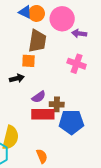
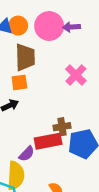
purple arrow: (79, 34) -> (71, 27), moved
pink cross: (77, 64) -> (76, 75), turned 36
purple semicircle: (39, 97) -> (27, 154), moved

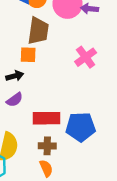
brown cross: (62, 127) -> (47, 146), moved
purple semicircle: (27, 154) -> (15, 100), moved

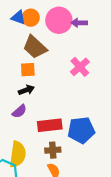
brown trapezoid: (38, 31) -> (35, 47), turned 130
black arrow: (15, 76) -> (26, 90), moved

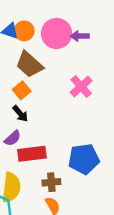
orange square: (28, 70) -> (22, 90), turned -35
black arrow: (26, 90) -> (20, 114), turned 70
red rectangle: (50, 125) -> (32, 154), moved

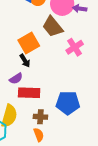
brown trapezoid: (29, 65) -> (53, 27), moved
orange square: (22, 90) -> (29, 43), size x1.5

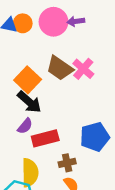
brown trapezoid: (53, 27) -> (60, 68), moved
black arrow: (25, 61) -> (29, 102), size x1.5

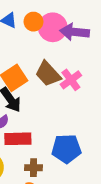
purple arrow: (76, 21) -> (75, 32), size x1.6
orange circle: (23, 23) -> (33, 22), moved

